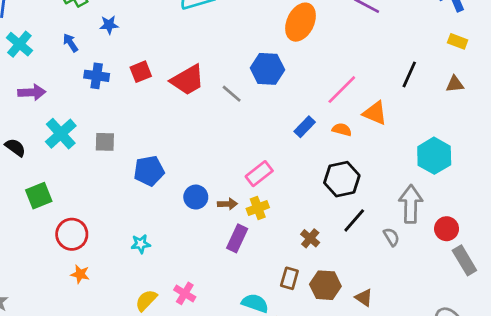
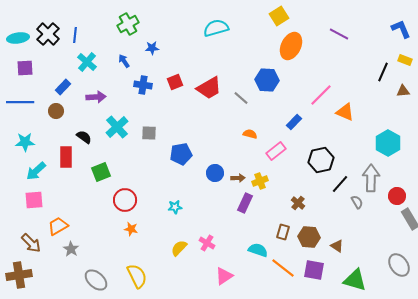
black line: (409, 74) -> (383, 72), moved
orange semicircle: (342, 130) -> (250, 134), moved
pink rectangle: (259, 174) -> (276, 151), moved
black line: (354, 220) -> (340, 184), moved

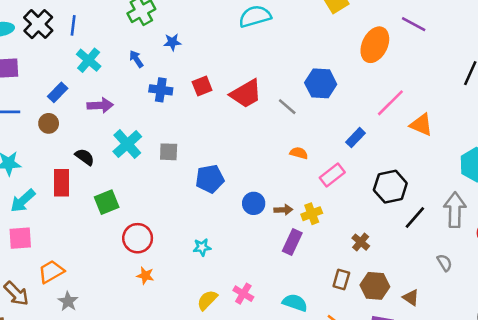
orange ellipse: (291, 46) -> (375, 45), moved
gray semicircle: (357, 202) -> (444, 263), moved
cyan semicircle: (258, 250) -> (295, 303), moved

